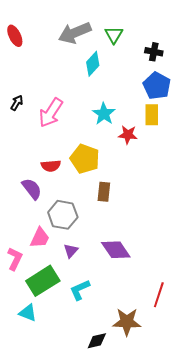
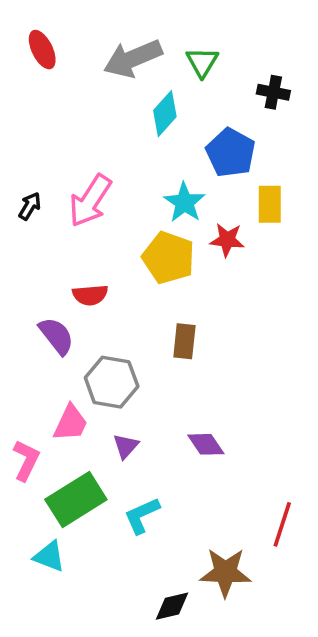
red ellipse: (15, 36) -> (42, 50), moved
blue pentagon: (157, 86) -> (231, 153), moved
black arrow: (17, 103) -> (30, 206), moved
yellow pentagon: (85, 159) -> (168, 258), moved
purple diamond: (116, 250) -> (206, 444), size x0.7

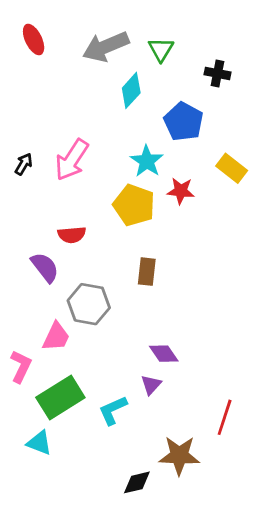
yellow rectangle: (270, 204) -> (232, 168), moved, turned -52
purple triangle: (126, 446) -> (151, 385), moved

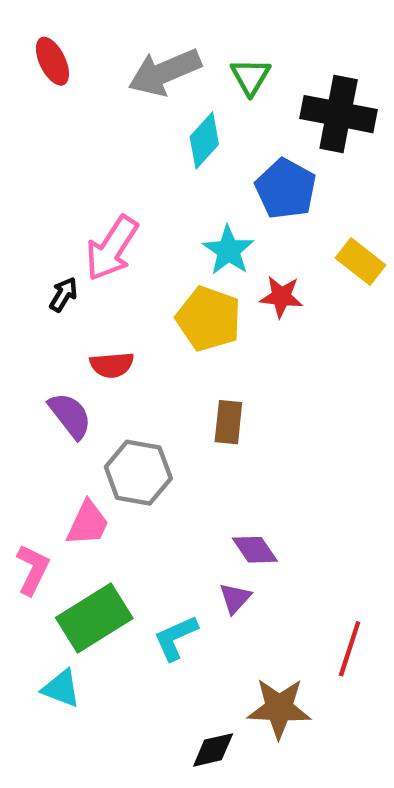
black cross: (217, 73) -> (339, 114), size x1.8
black arrow: (24, 164) -> (63, 294), moved

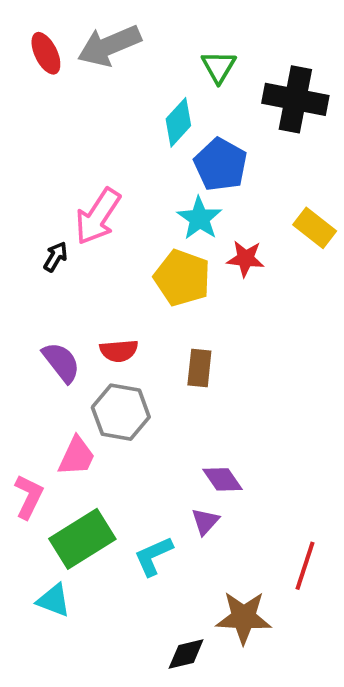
gray arrow: (165, 72) -> (109, 46), moved
blue pentagon: (286, 189) -> (221, 165), moved
red semicircle: (112, 365) -> (119, 351), moved

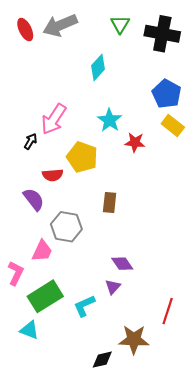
green triangle: (219, 67) -> (120, 24), moved
black cross: (295, 99) -> (162, 34), moved
blue pentagon: (221, 165) -> (167, 94), moved
yellow pentagon: (182, 278) -> (82, 157), moved
red semicircle: (119, 351) -> (53, 175), moved

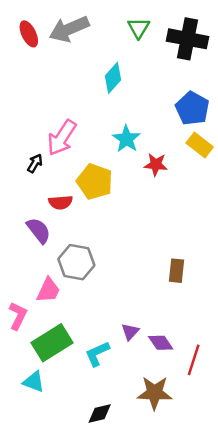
brown rectangle: (110, 202) -> (177, 271), moved
purple diamond: (122, 264) -> (161, 343), moved
black diamond: (102, 360) -> (100, 413), moved

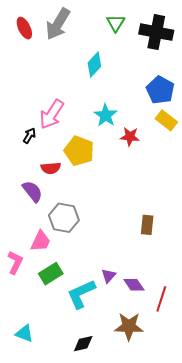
gray arrow: (69, 29) -> (58, 24), turned -36
green rectangle: (52, 343) -> (51, 274), moved, size x0.7
cyan L-shape: (97, 354) -> (81, 294), size x1.4
cyan triangle: (34, 382) -> (24, 333), moved

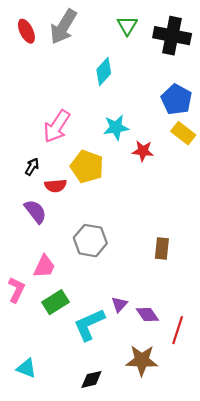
cyan star: (106, 115) -> (116, 127), turned 30
black arrow: (29, 136) -> (32, 167), moved
gray hexagon: (64, 218) -> (90, 241), moved

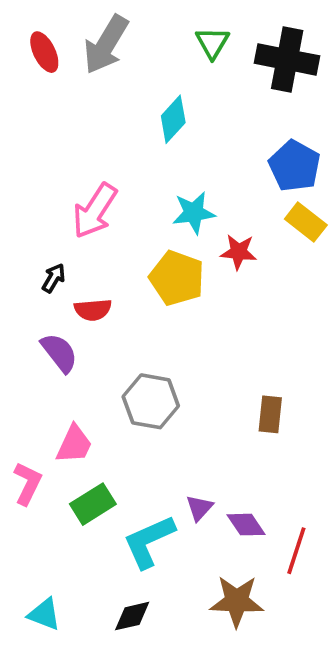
yellow pentagon: (87, 167) -> (177, 278), moved
black diamond: (91, 379) -> (132, 616), moved

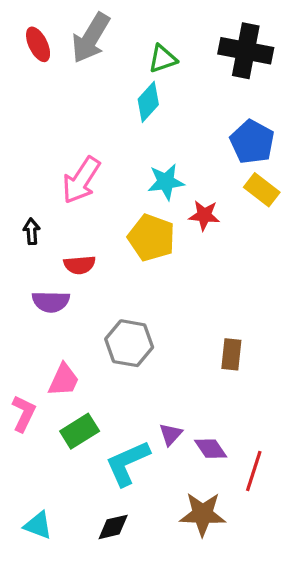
green triangle: (212, 43) -> (163, 59), moved, turned 40
black arrow: (54, 278) -> (32, 231), moved, turned -35
purple semicircle: (59, 353) -> (51, 302), turned 129

